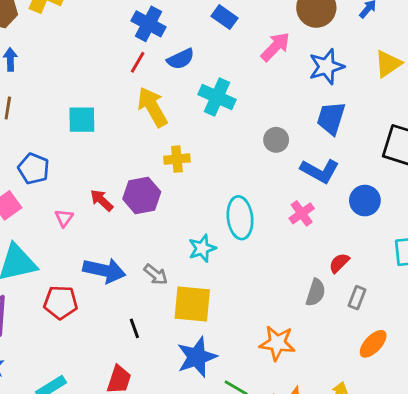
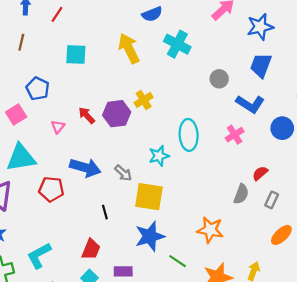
red line: (138, 62) -> (57, 14), moved
yellow cross: (177, 159) -> (144, 100), moved, turned -30

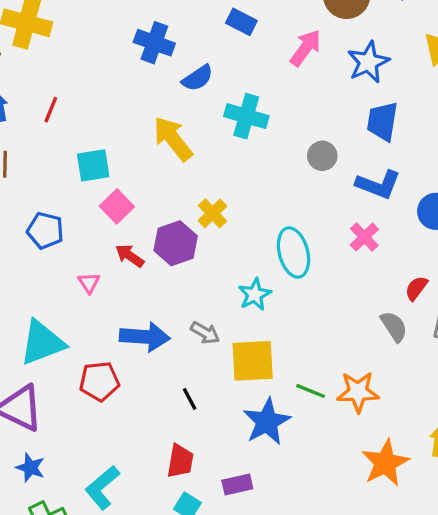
pink square: (16, 114) -> (117, 206), moved
gray semicircle: (241, 194) -> (394, 326), turned -42
green line: (178, 261) -> (310, 391), moved

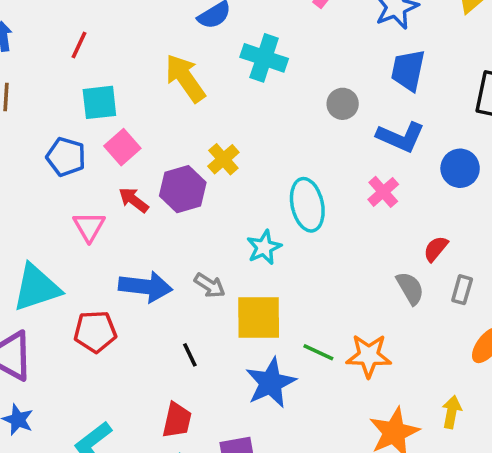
red line: (51, 110) -> (79, 45), moved
blue pentagon: (45, 230) -> (66, 157), moved
pink triangle: (89, 283) -> (89, 227), size x1.4

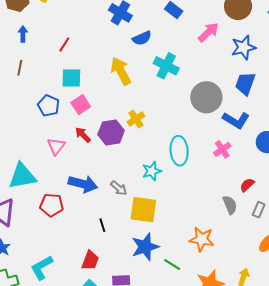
gray circle: (343, 104) -> (206, 97), size x1.8
green line: (318, 352) -> (172, 264), moved

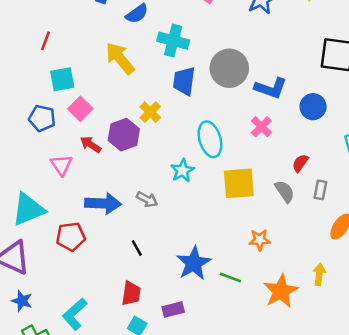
blue trapezoid: (245, 84) -> (184, 81), moved
yellow square: (143, 210) -> (239, 183), moved
orange star: (202, 239) -> (260, 240), size x0.7

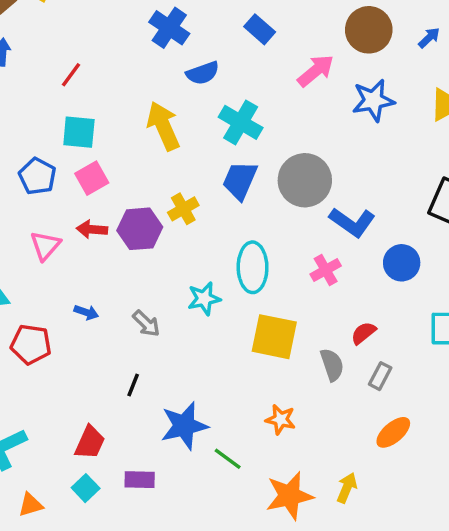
red arrow: (91, 144) -> (92, 229), turned -45
blue arrow: (103, 203) -> (86, 312), size x0.5
black line: (137, 248) -> (133, 385), moved, turned 35

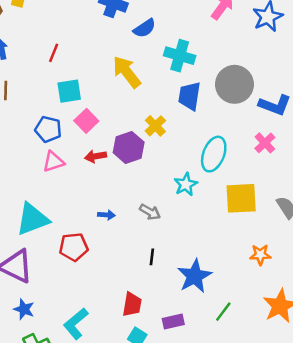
pink triangle: (45, 246) -> (53, 162), moved, turned 45
cyan ellipse: (253, 267) -> (214, 154), turned 36
green line: (228, 459) -> (223, 312), moved, turned -75

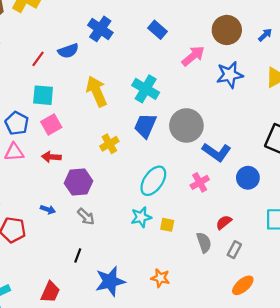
blue semicircle: (145, 28) -> (68, 51), moved
purple hexagon: (129, 147) -> (78, 182), moved
cyan star: (186, 184) -> (141, 217), moved
yellow square: (241, 198) -> (167, 225), size x0.5
orange star: (260, 255) -> (160, 278), moved

